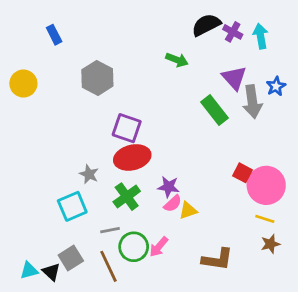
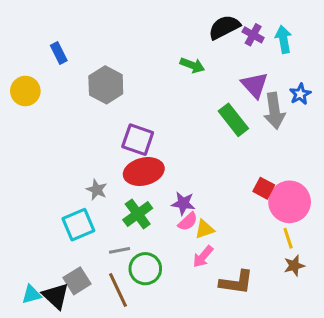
blue rectangle: (54, 35) -> (59, 53), moved
yellow line: (265, 219) -> (288, 238), turned 54
pink arrow: (159, 247) -> (203, 257), moved
black triangle: (51, 272) -> (56, 296), size x1.4

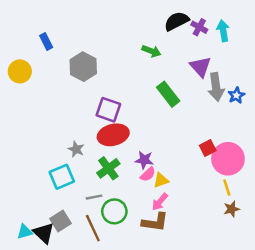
blue star: (300, 94) -> (236, 95), moved
green rectangle: (233, 120) -> (168, 94), moved
red square: (264, 188) -> (208, 148), turned 35
brown L-shape: (236, 282) -> (155, 222), moved

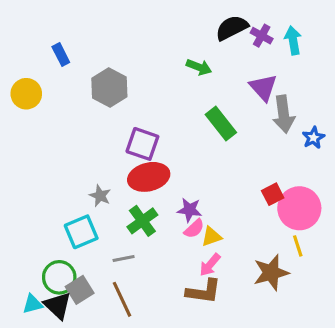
blue star: (236, 95) -> (313, 138), moved
brown star: (232, 209) -> (271, 273), moved, size x1.6
green circle: (114, 211) -> (59, 277), moved

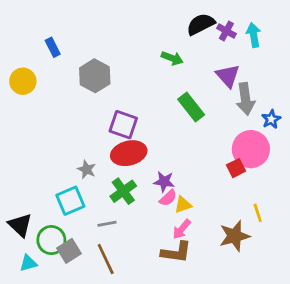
pink circle: (299, 208) -> (251, 149), moved
black triangle: (58, 306) -> (20, 225), moved

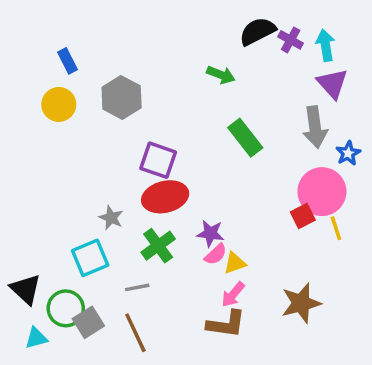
purple triangle: (228, 76) -> (332, 84), moved
yellow circle: (23, 81) -> (59, 104), moved
yellow line: (258, 213) -> (336, 228), moved

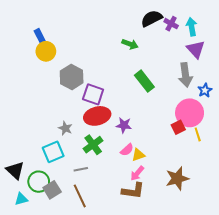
gray hexagon: (122, 97) -> (72, 77), moved
yellow circle: (59, 104) -> (46, 51), moved
purple star: (210, 233) -> (124, 125), moved

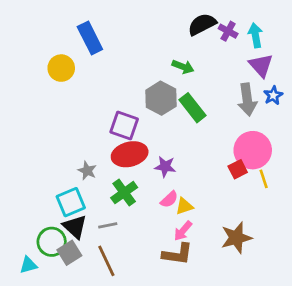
blue rectangle: (40, 36) -> (90, 38), moved, size x1.6
green arrow: (130, 44) -> (183, 67), moved
gray hexagon: (72, 77) -> (161, 98), moved
blue star: (205, 90) -> (273, 95), moved
black triangle: (15, 170) -> (75, 227), moved

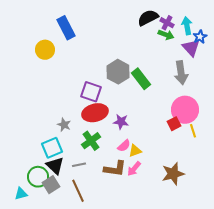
green arrow: (183, 67) -> (166, 35), moved
blue star: (273, 95) -> (200, 37), moved
brown L-shape: (177, 254) -> (115, 169), moved

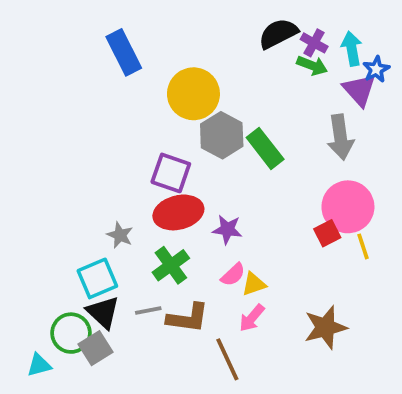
yellow circle: (45, 50) -> (193, 94), moved, size x1.4
brown L-shape: (115, 169) -> (188, 318), moved
brown line: (78, 191) -> (227, 359), moved

